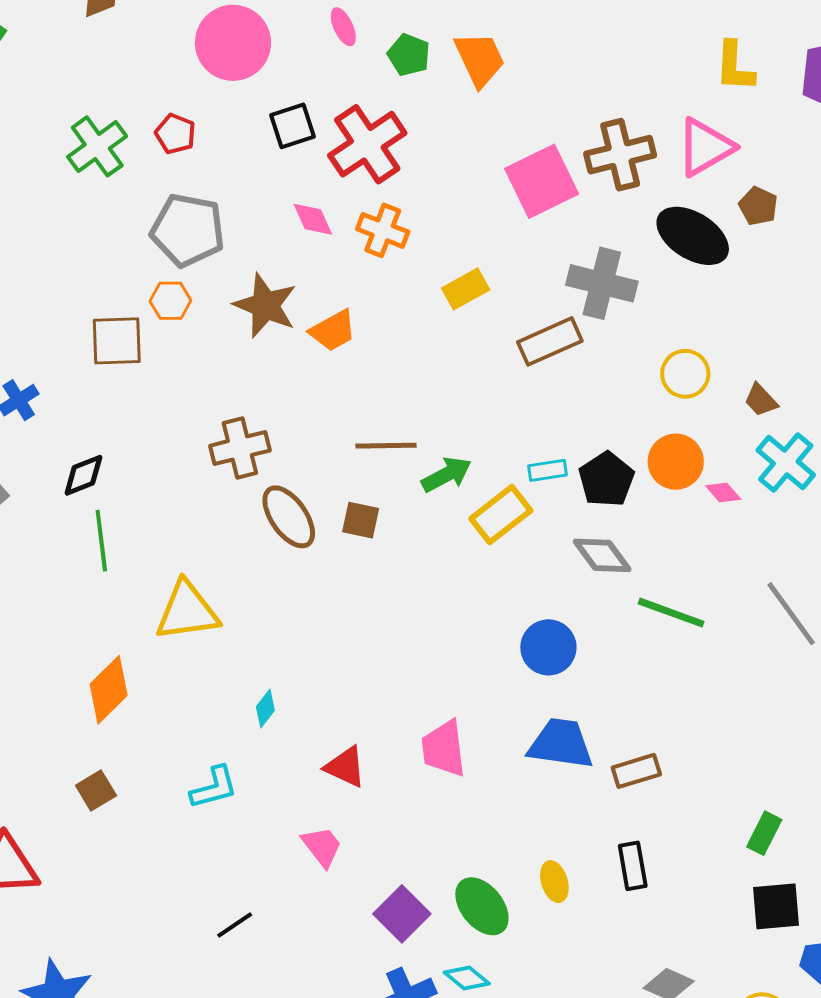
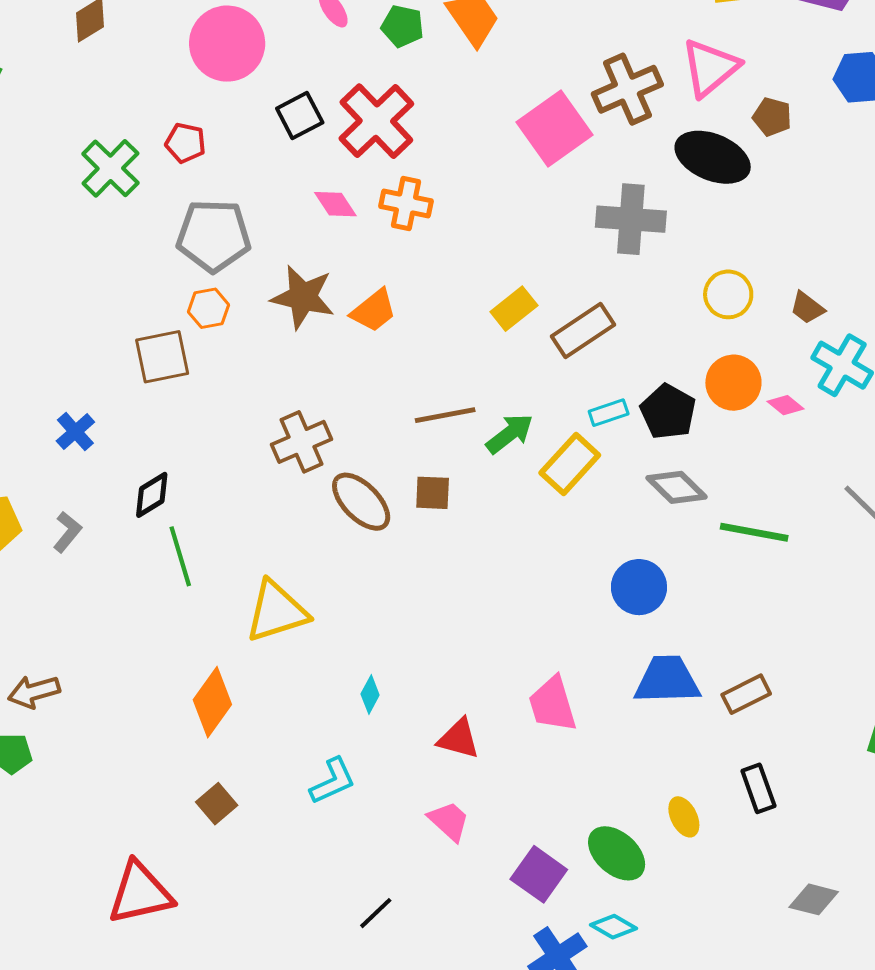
yellow rectangle: (466, 289) -> (514, 309), moved
brown rectangle: (550, 341) -> (583, 331), moved

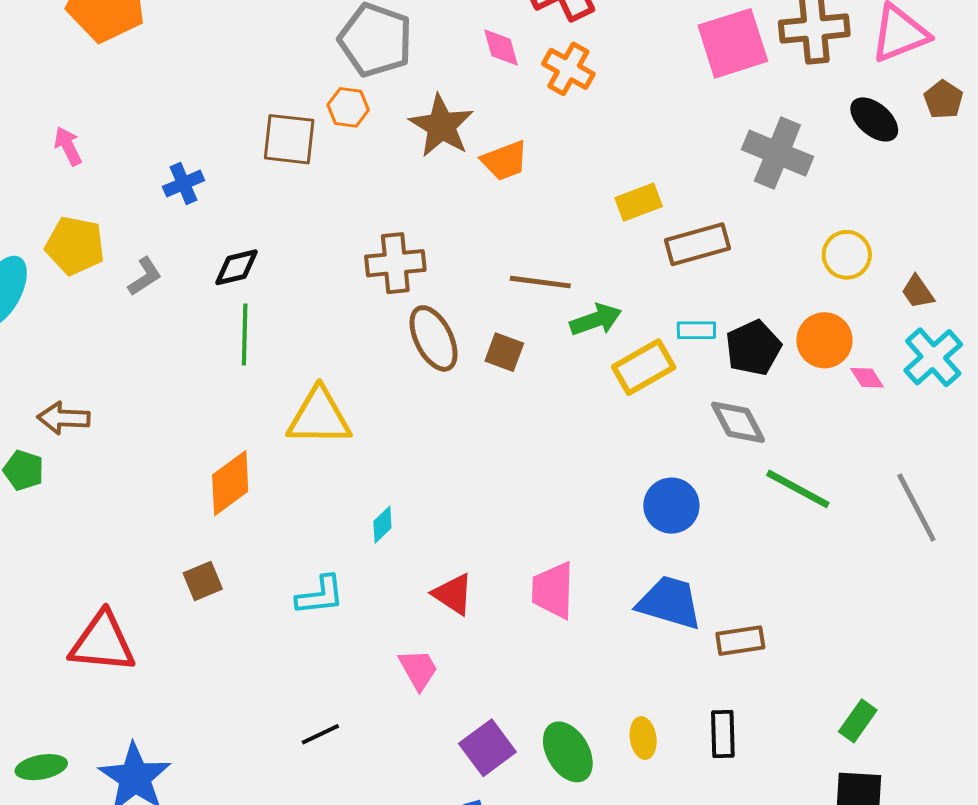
black ellipse: (713, 157) -> (874, 119), size x0.7

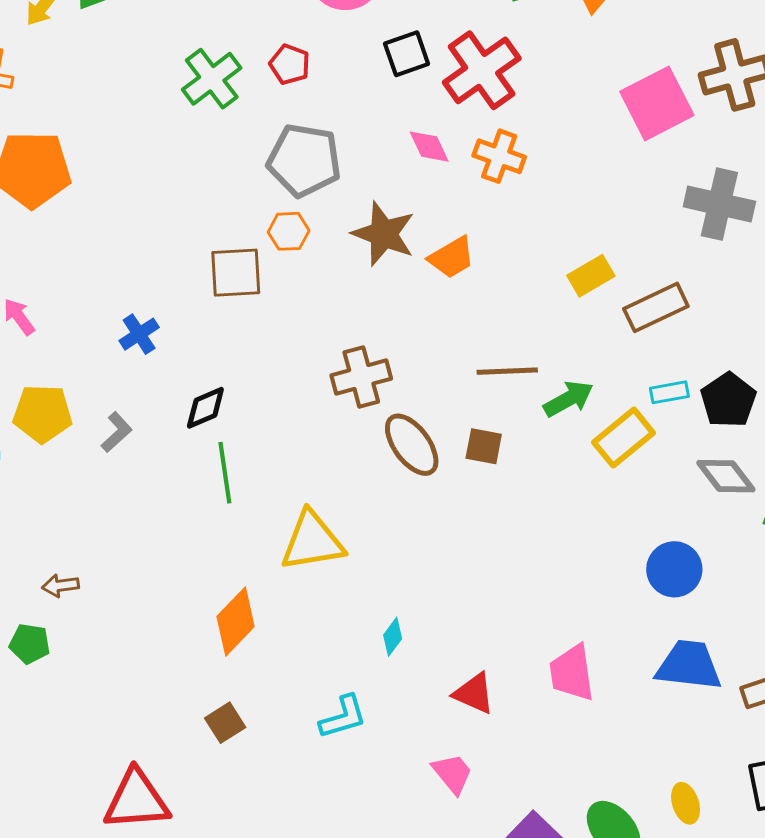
brown arrow: (64, 418) -> (60, 586), size x0.7

